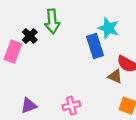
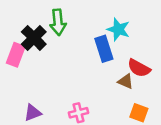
black cross: (30, 36) -> (34, 38), size x1.5

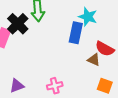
blue rectangle: (104, 49) -> (76, 33), turned 30

